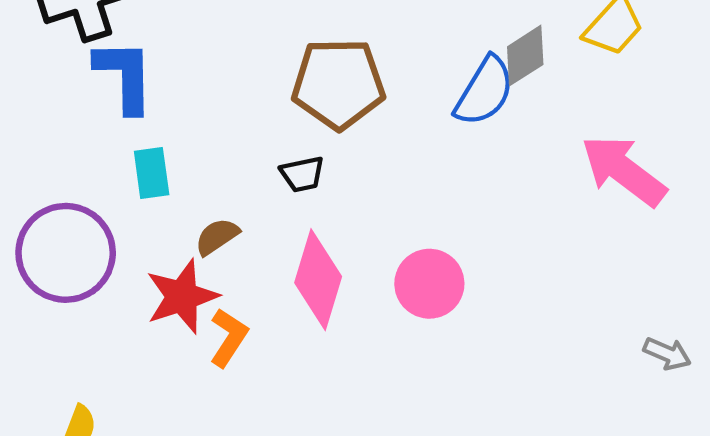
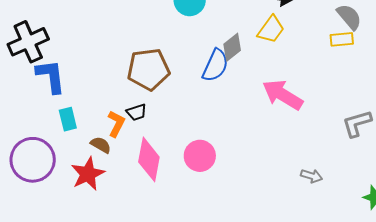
brown semicircle: (217, 237) -> (101, 145), turned 70
orange L-shape: (229, 337) -> (116, 124), moved

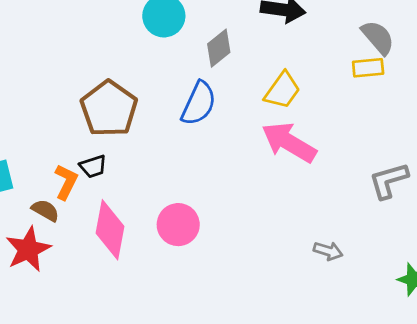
yellow trapezoid: (271, 29) -> (282, 90), moved
gray diamond: (232, 47) -> (219, 48), moved
brown pentagon: (148, 69) -> (109, 109), turned -30

